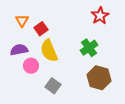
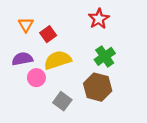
red star: (100, 16) -> (99, 19), moved
yellow semicircle: (49, 51) -> (58, 60), turned 95
brown hexagon: (99, 78) -> (98, 87), moved

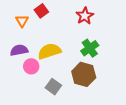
red square: (48, 34) -> (41, 11), moved

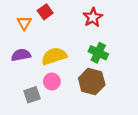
green cross: (90, 48) -> (98, 53), turned -30
pink circle: (31, 66) -> (52, 81), moved
gray square: (53, 87) -> (32, 95), moved, turned 35

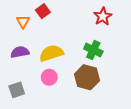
red star: (93, 17) -> (103, 16), moved
gray square: (32, 95) -> (17, 90), moved

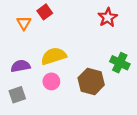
green cross: (93, 50) -> (120, 63), moved
purple semicircle: (20, 52) -> (21, 66), moved

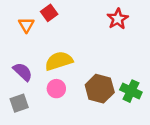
green cross: (120, 63) -> (131, 91), moved
purple semicircle: (21, 66) -> (23, 72), turned 54

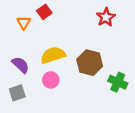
brown hexagon: (100, 89) -> (90, 63), moved

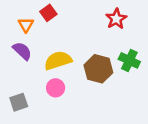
purple semicircle: (20, 65) -> (22, 51), moved
green cross: (118, 82) -> (129, 60), moved

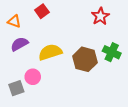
orange triangle: (26, 25) -> (14, 21), moved, turned -40
purple semicircle: (22, 51) -> (19, 44), turned -72
pink circle: (56, 88) -> (33, 77), moved

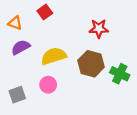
red star: (100, 16) -> (99, 29), moved, turned 30
green cross: (112, 52) -> (120, 74), moved
pink circle: (33, 77) -> (48, 85), moved

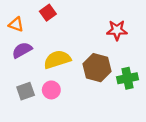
red star: (99, 29) -> (117, 30), moved
green cross: (120, 74) -> (127, 78), turned -36
gray square: (17, 95) -> (26, 91), moved

